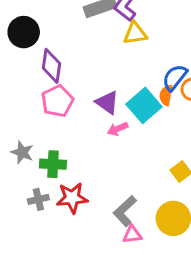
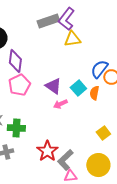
orange semicircle: (166, 95) -> (94, 93), moved
cyan square: (144, 105) -> (78, 88), size x0.7
red star: (72, 198) -> (47, 151), moved, turned -30

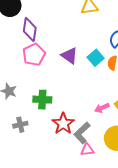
pink arrow: (60, 104) -> (102, 108), moved
green cross: (16, 128) -> (42, 100), moved

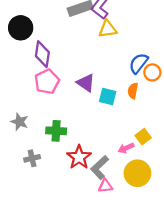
cyan square: (96, 58) -> (108, 96), moved, turned -35
pink arrow: (102, 108) -> (126, 148), moved

